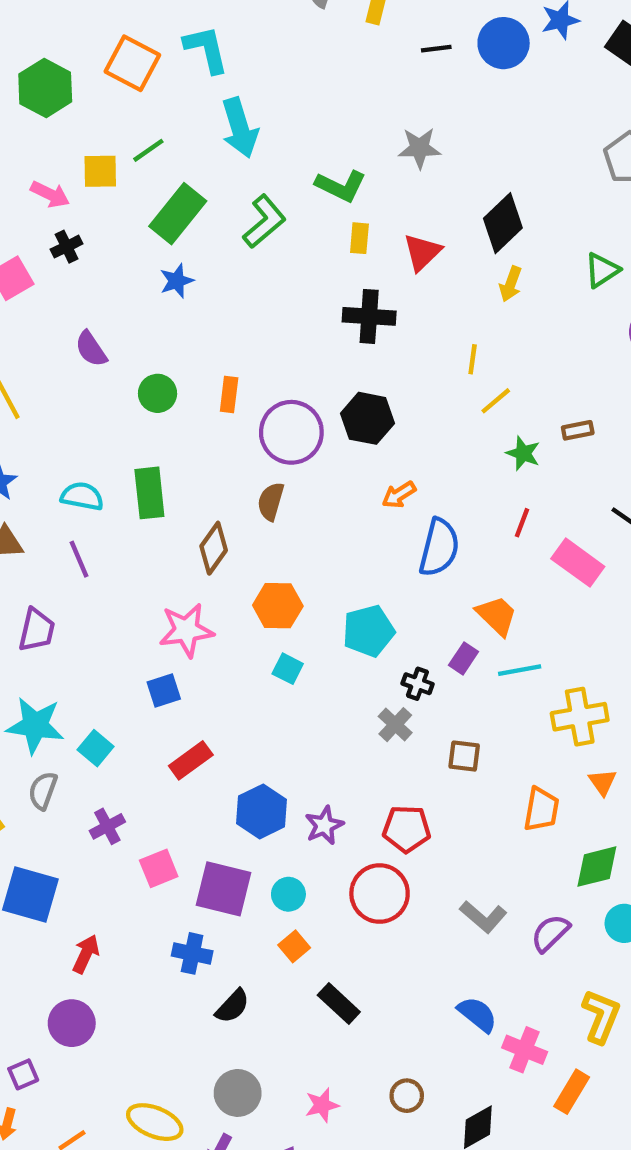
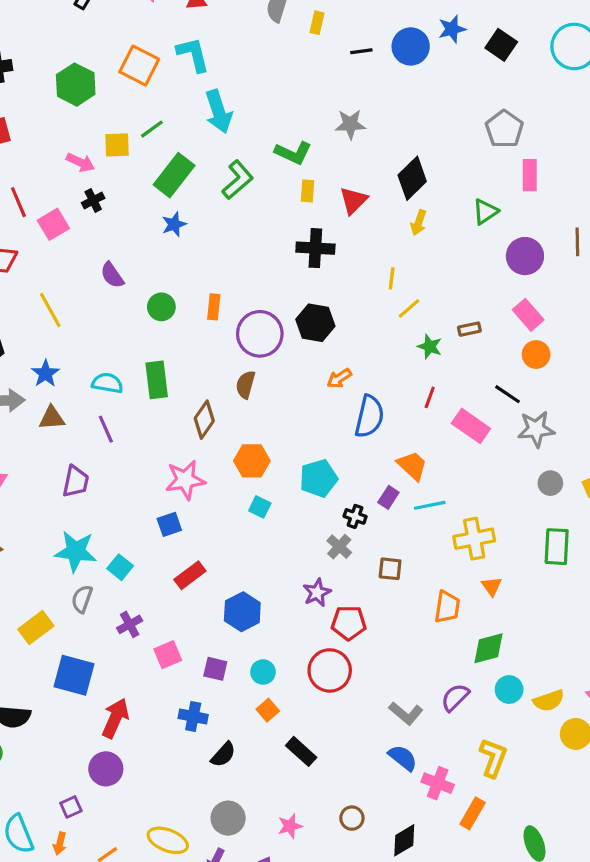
purple star: (324, 825) -> (317, 593), moved
purple square: (223, 889) -> (215, 669), size x0.6
gray L-shape: (483, 917) -> (406, 713), moved
red arrow: (86, 954) -> (115, 718), size x1.4

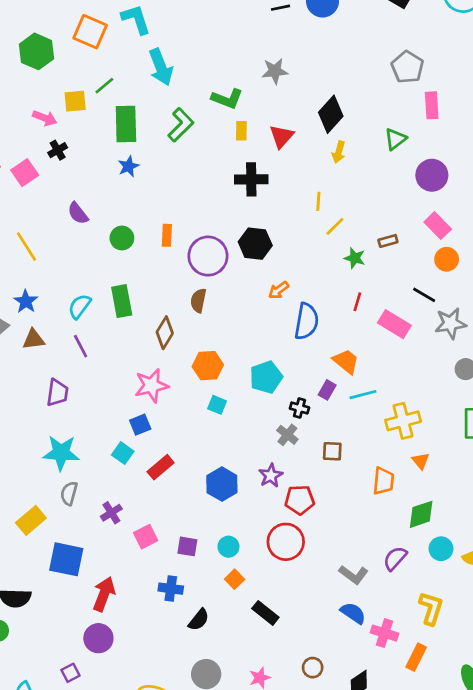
green rectangle: (174, 175) -> (126, 124), turned -36
cyan semicircle: (107, 383) -> (80, 306), turned -60
cyan square: (120, 567) -> (123, 453), moved
blue hexagon: (242, 612) -> (222, 484), moved

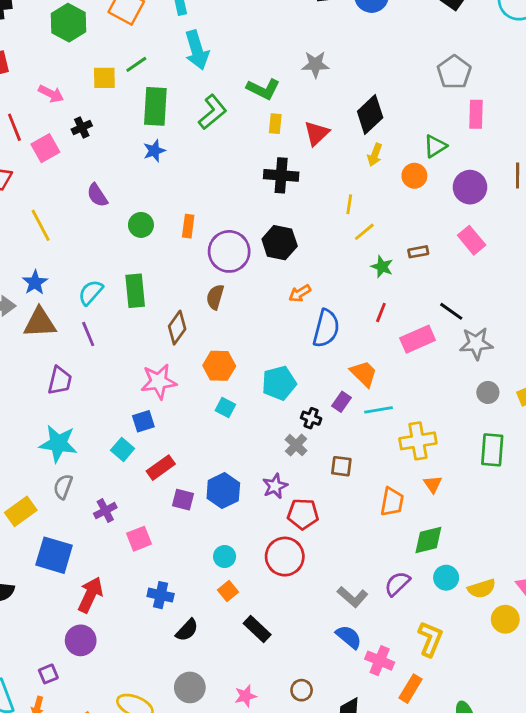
pink arrow: (45, 118) -> (51, 94), moved
orange circle: (447, 259) -> (414, 176), moved
pink rectangle: (394, 324) -> (418, 339), turned -60
brown triangle: (34, 339) -> (40, 323), size x1.4
purple square: (187, 546) -> (183, 500), moved

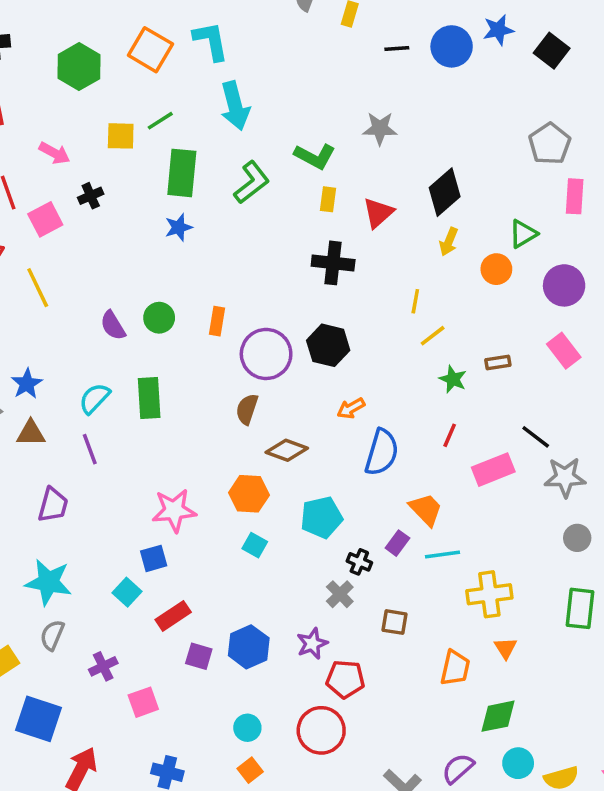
purple semicircle: (97, 195) -> (113, 326), moved
yellow line: (41, 225) -> (38, 288), moved
brown triangle: (40, 323) -> (31, 433), size x0.7
brown diamond: (177, 328) -> (287, 450), moved, turned 72

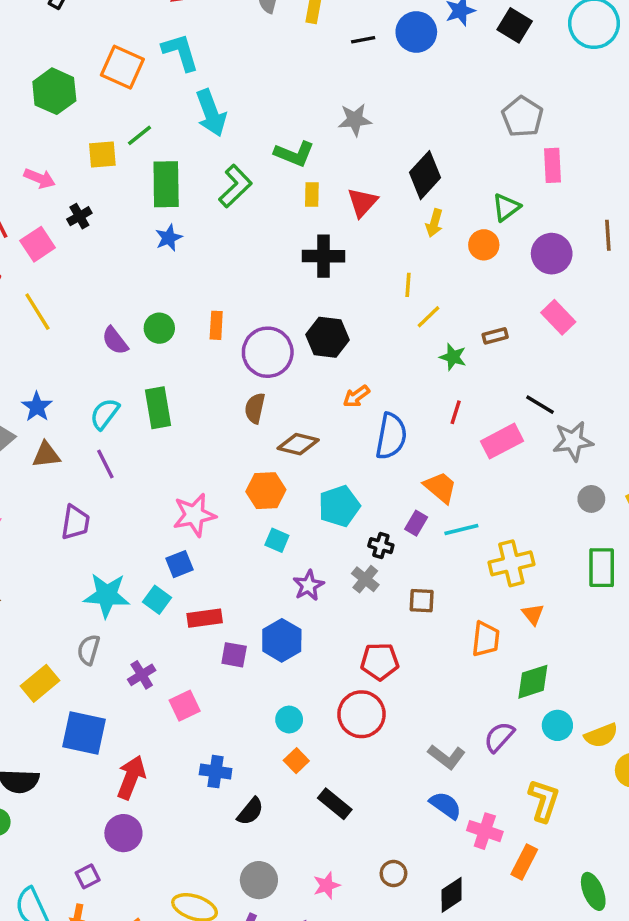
cyan star: (48, 582) -> (107, 595), moved
red rectangle: (173, 616) -> (205, 618), turned 32
purple star: (312, 644) -> (308, 585), moved

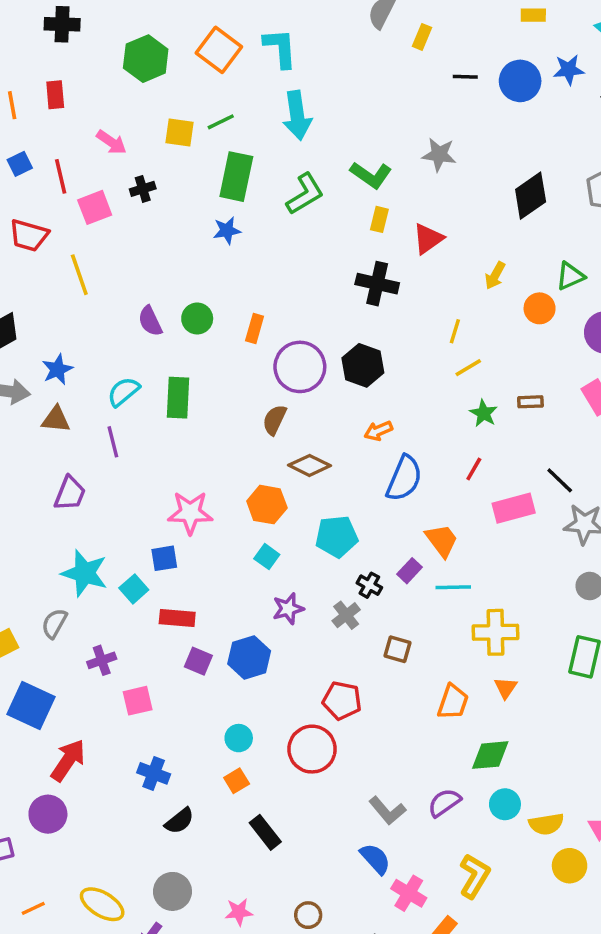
black diamond: (425, 175) -> (531, 196), moved

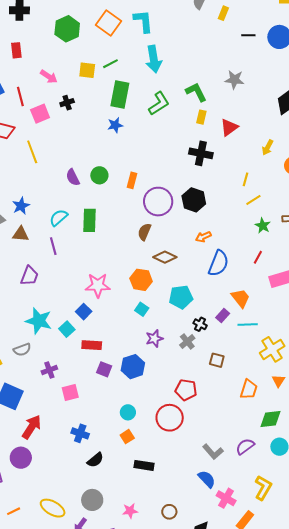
green L-shape: (371, 175) -> (196, 92), turned -150
blue square: (164, 558) -> (84, 312), turned -35
gray semicircle: (54, 623) -> (22, 350), turned -138
yellow cross: (496, 632) -> (272, 349), turned -30
black rectangle: (265, 832) -> (144, 465), turned -42

